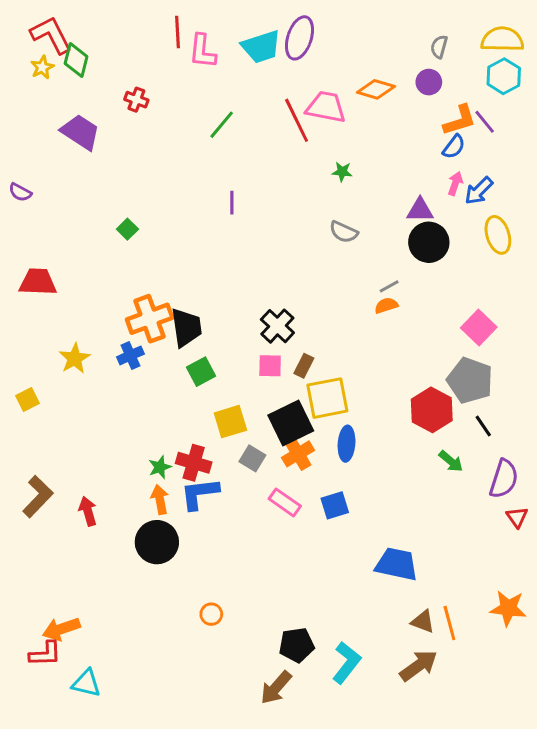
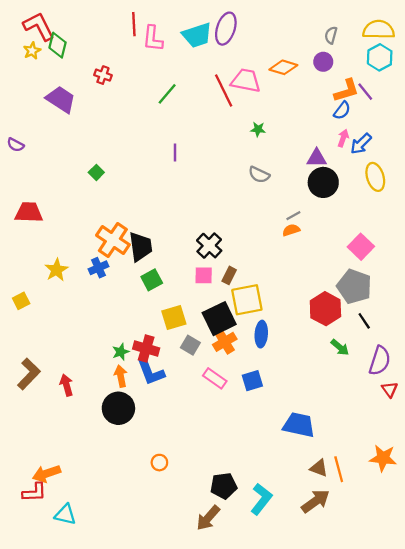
orange cross: (150, 319) -> (113, 240), turned -36
blue L-shape: (200, 494) -> (151, 372), turned -104

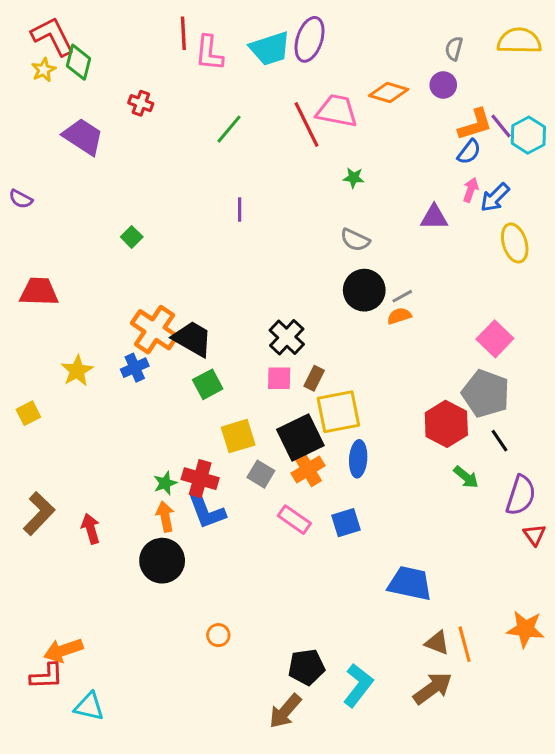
cyan hexagon: (380, 57) -> (528, 135), moved
black circle: (323, 182) -> (364, 290), moved
black trapezoid: (141, 247) -> (193, 339), turned -52

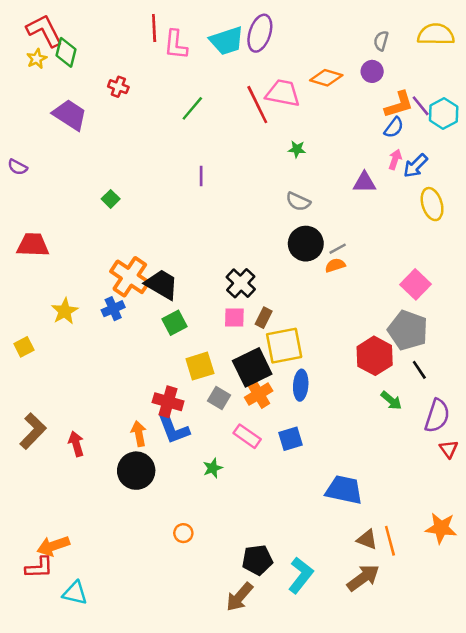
green star: (165, 483) -> (213, 468), moved

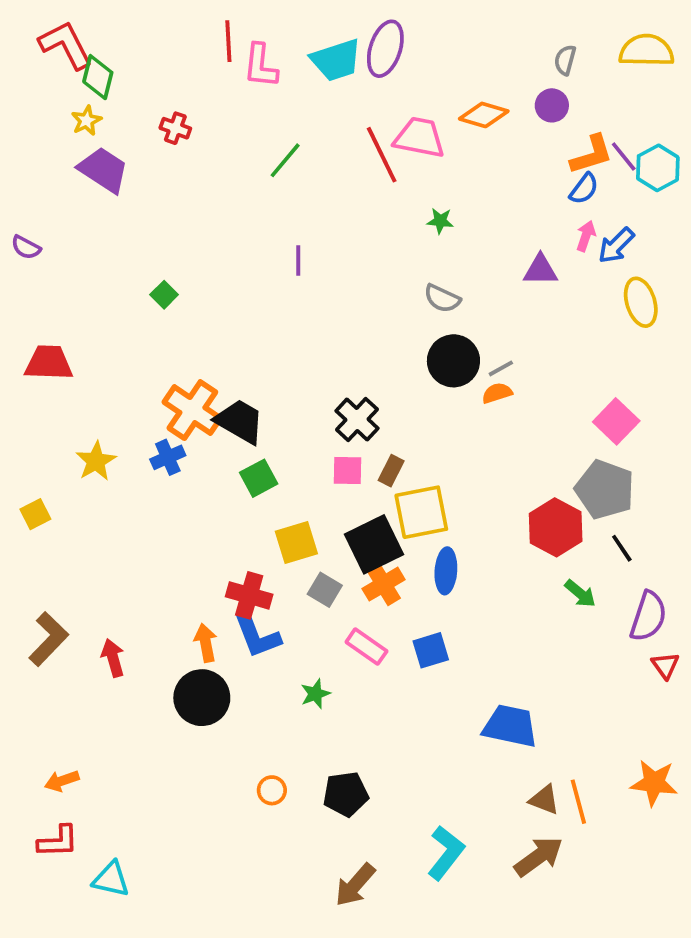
yellow star: (37, 59) -> (86, 121), moved
orange arrow: (53, 546) -> (62, 781), moved, size x0.7
black pentagon: (257, 560) -> (346, 794), moved

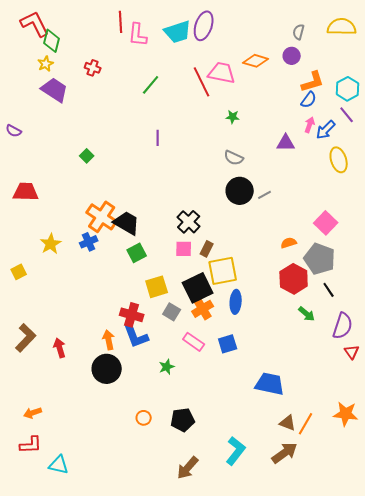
purple line: (624, 157) -> (347, 115), moved
orange semicircle: (497, 393) -> (289, 243), moved
orange line: (578, 802) -> (306, 424), turned 45

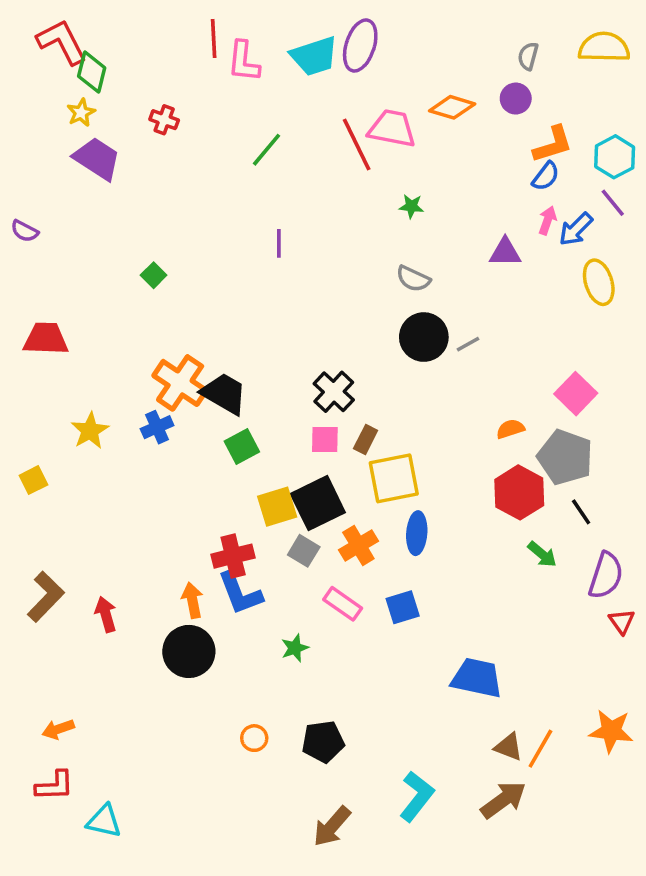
black square: (198, 288) -> (318, 503), moved
red cross: (132, 315) -> (233, 556), turned -30

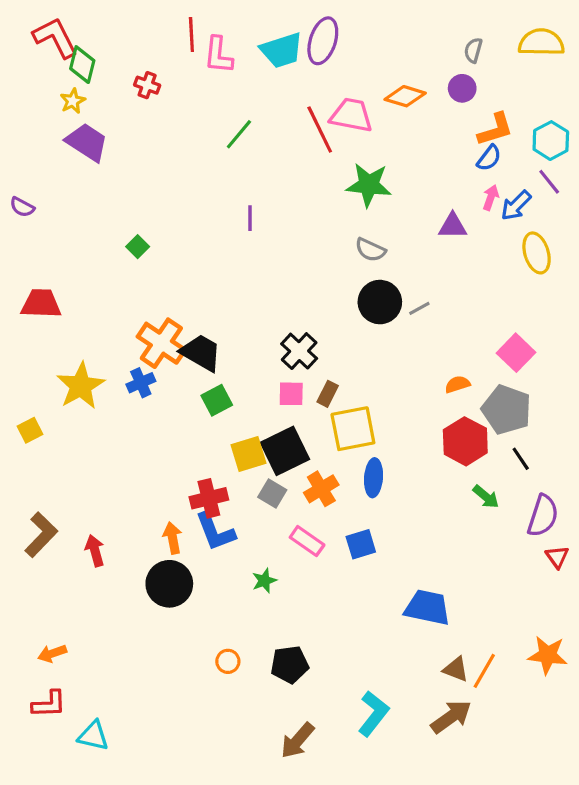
red cross: (164, 120) -> (147, 85), moved
green star: (411, 206) -> (369, 185), size x2.0
yellow star: (90, 431) -> (81, 386), size x1.4

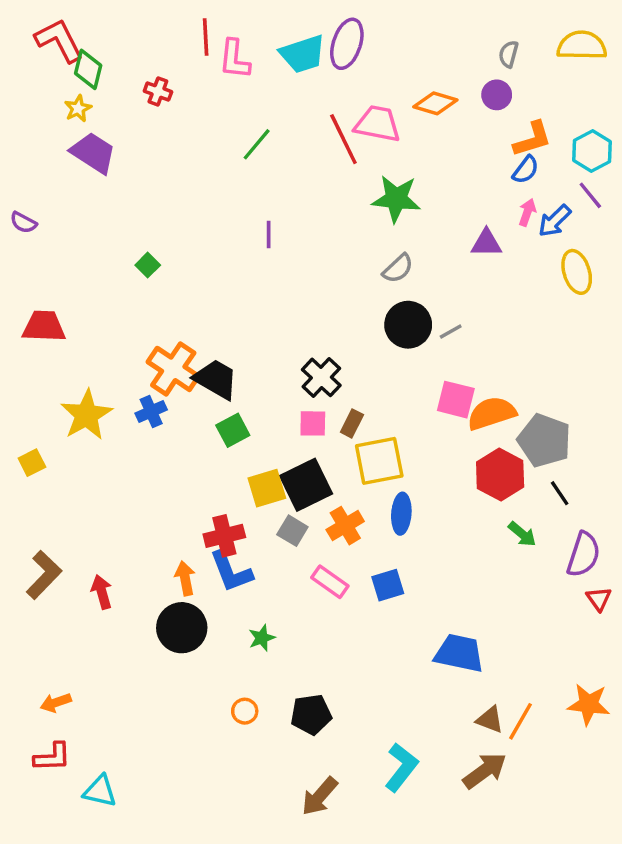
gray semicircle: (370, 250) -> (398, 269), turned -68
pink square: (516, 353) -> (456, 400), moved, turned -30
orange semicircle: (457, 384) -> (492, 413), size x1.8
green star: (264, 581) -> (262, 638), moved

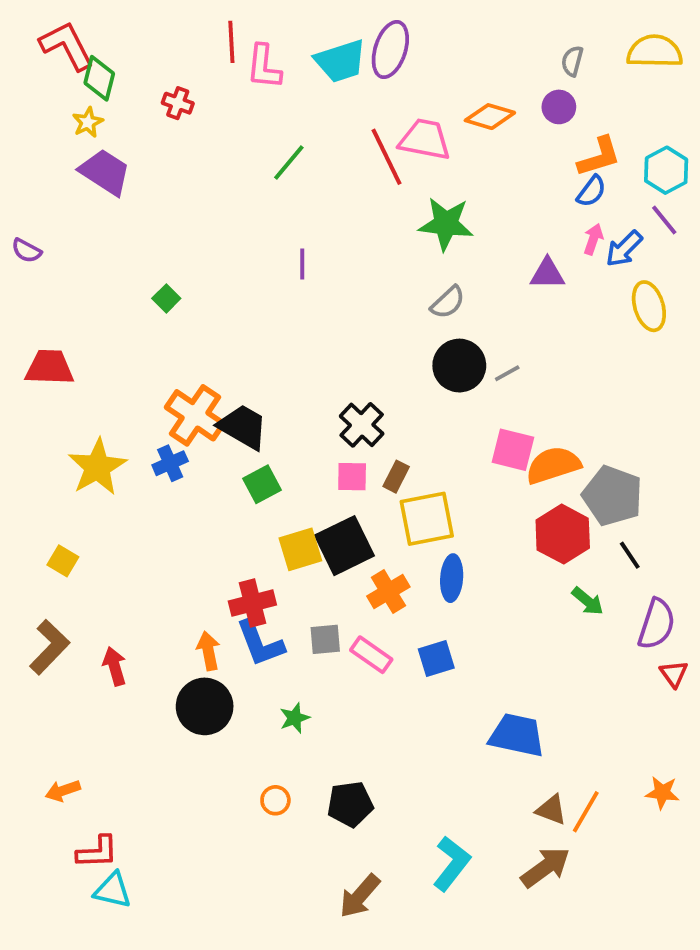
yellow square: (32, 463) -> (63, 561), moved, turned -32
gray square: (292, 531) -> (325, 639), moved, turned -36
orange star: (589, 704) -> (662, 793), size x0.7
red L-shape: (52, 757) -> (97, 852), moved

